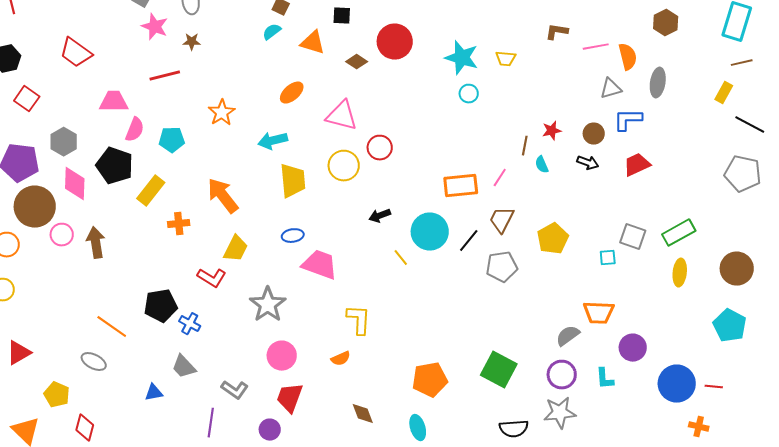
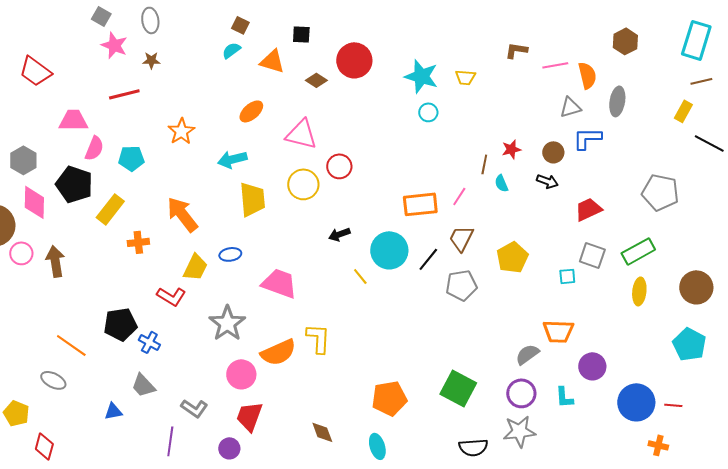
red trapezoid: (637, 165) -> (588, 209), moved
gray pentagon: (743, 174) -> (660, 192), moved
blue ellipse: (293, 236) -> (230, 254), moved
orange semicircle: (341, 359) -> (278, 352), moved, size x1.8

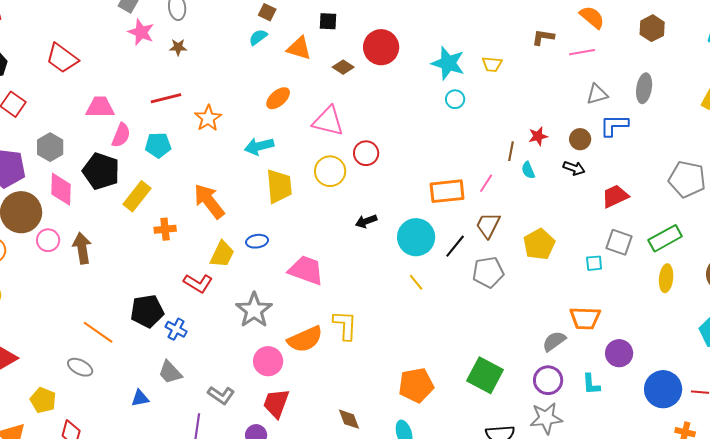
orange semicircle: (587, 75) -> (592, 17), moved, turned -36
red line: (124, 94) -> (166, 98), moved
yellow line: (360, 276) -> (416, 282), moved

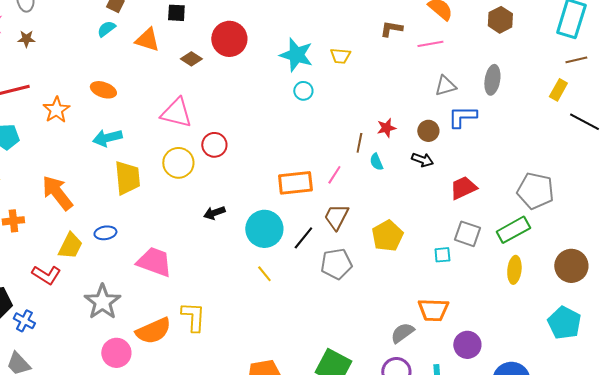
orange ellipse: (278, 98) -> (103, 90), moved, turned 60
gray pentagon: (687, 179) -> (535, 191), moved

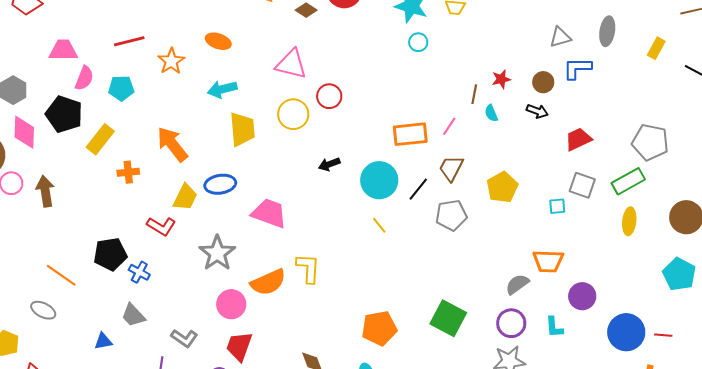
yellow rectangle: (558, 90) -> (656, 48), moved
blue ellipse: (105, 233) -> (220, 184), size x1.4

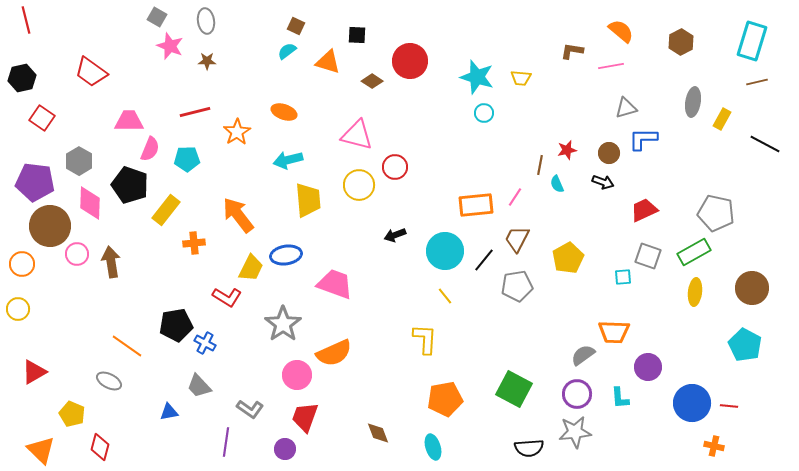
gray ellipse: (607, 31) -> (693, 102), moved
yellow L-shape: (308, 268) -> (425, 339), moved

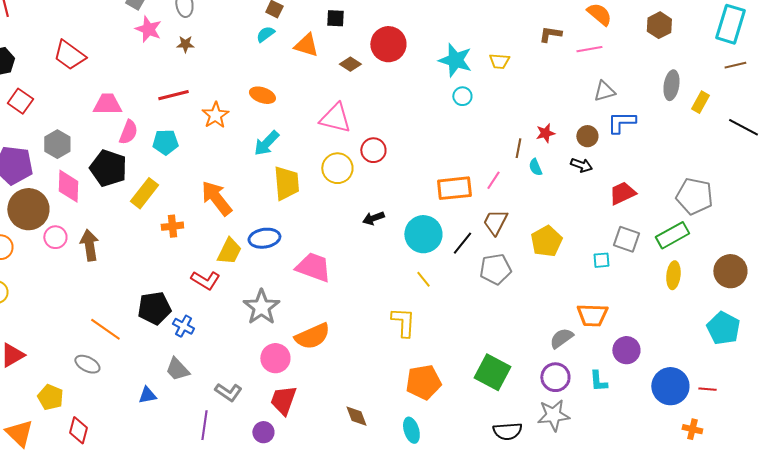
cyan arrow: (288, 160) -> (266, 143), turned -32

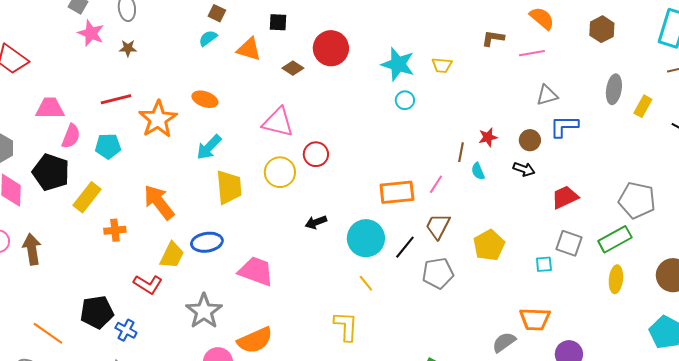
orange star: (215, 115) -> (158, 119), size x1.4

